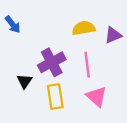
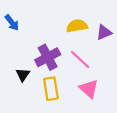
pink line: (87, 65) -> (80, 59), turned -40

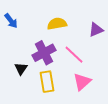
yellow semicircle: (77, 26) -> (57, 24), moved
pink triangle: (89, 89) -> (82, 82), turned 36

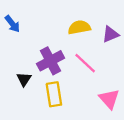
yellow semicircle: (57, 24) -> (79, 27), moved
pink triangle: (82, 82) -> (109, 99), moved, turned -30

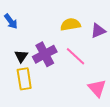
black triangle: (24, 79) -> (21, 56), moved
yellow rectangle: (54, 94) -> (24, 79), moved

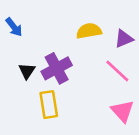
pink line: (76, 56) -> (117, 71), moved
yellow rectangle: (24, 79) -> (49, 105), moved

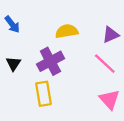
yellow semicircle: (89, 31) -> (67, 31), moved
black triangle: (27, 71) -> (13, 64), moved

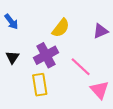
yellow semicircle: (67, 31) -> (61, 28), turned 138
pink line: (105, 64) -> (81, 67), moved

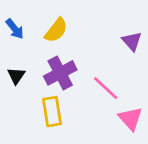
yellow semicircle: (61, 28) -> (56, 30), moved
purple triangle: (101, 31) -> (132, 41), turned -49

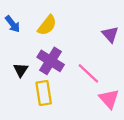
purple cross: (60, 73) -> (51, 61), turned -30
black triangle: (16, 76) -> (21, 70), moved

